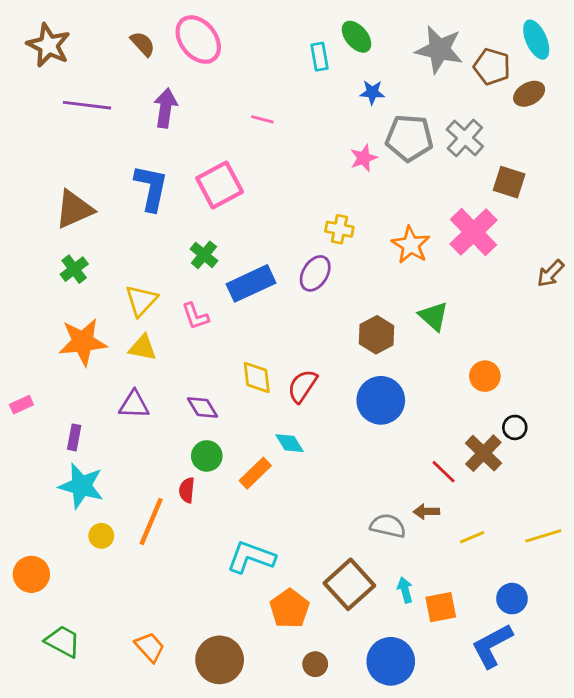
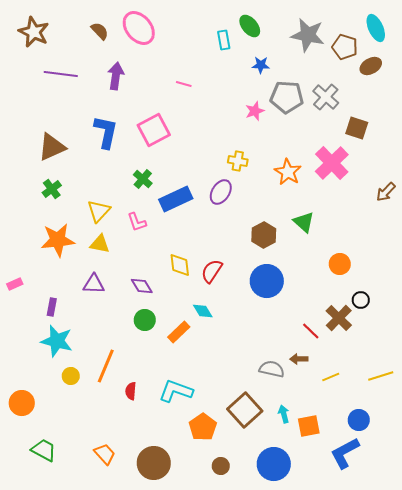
red semicircle: (187, 490) -> (131, 391), moved

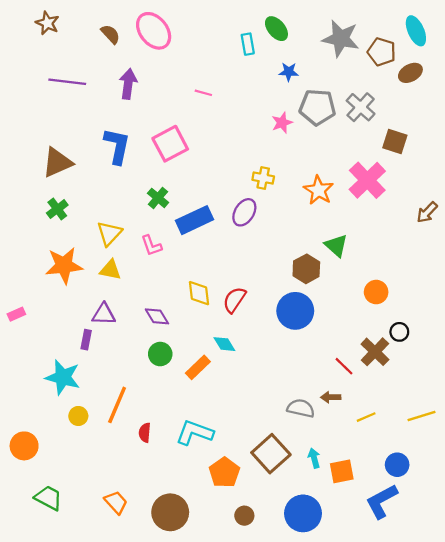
brown star: (34, 32) -> (47, 23), moved, size x0.7
brown hexagon: (264, 235) -> (306, 269), moved
purple rectangle: (52, 307) -> (86, 340), moved

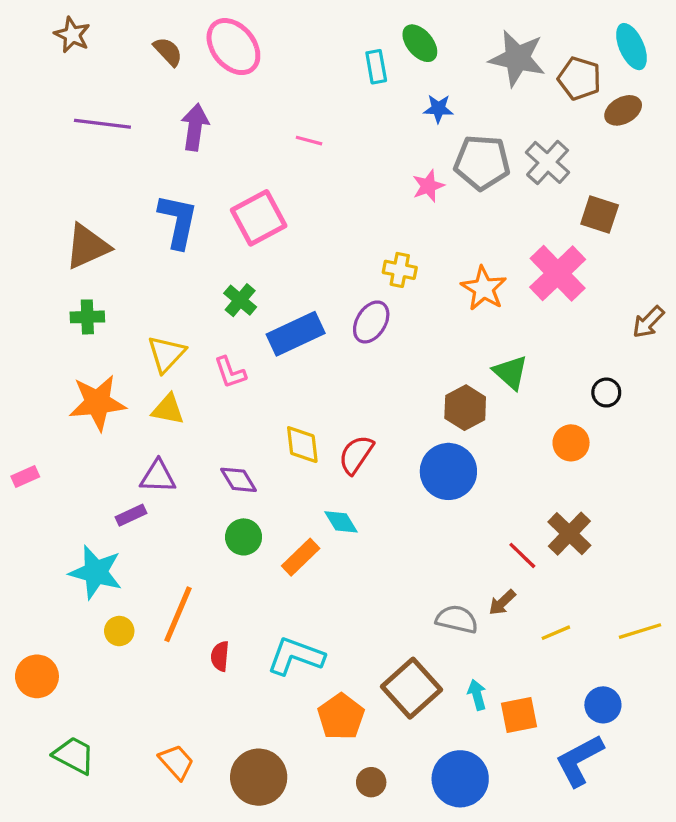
green cross: (57, 209) -> (87, 317), turned 35
black circle: (399, 332) -> (606, 393), moved
purple rectangle: (86, 340) -> (131, 515), turned 54
brown arrow: (331, 397) -> (502, 602), turned -42

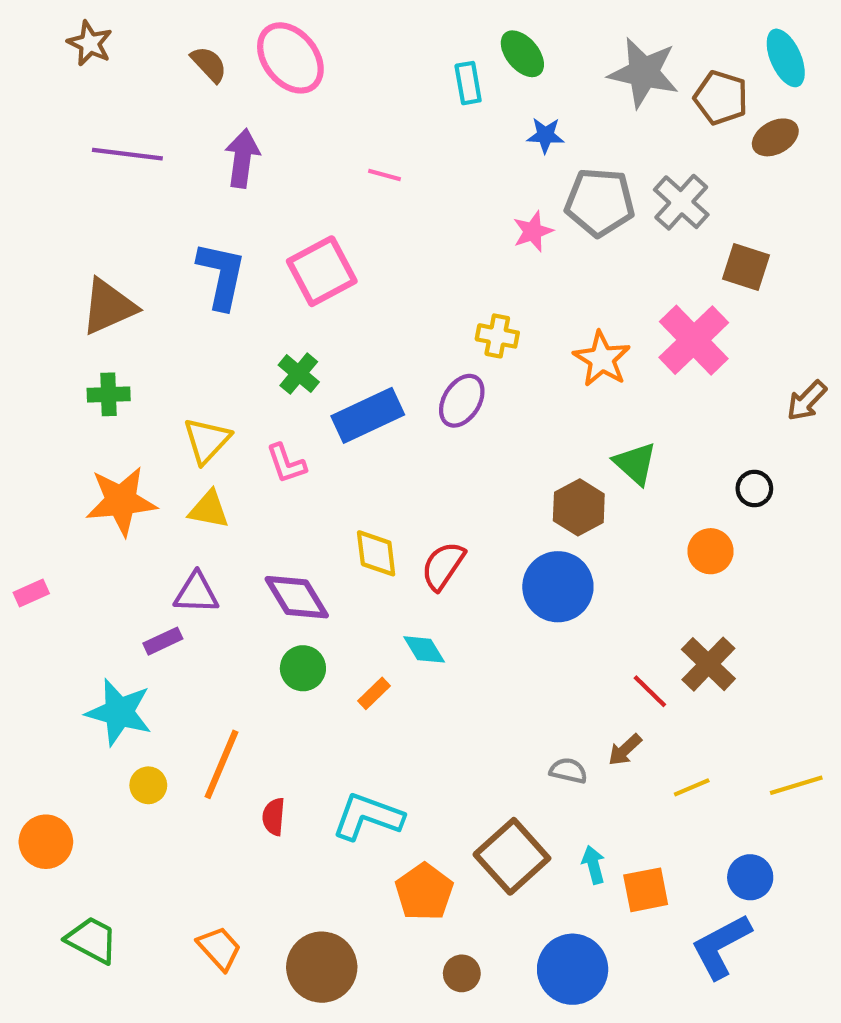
purple diamond: (238, 480) -> (297, 597), size x1.4
orange rectangle: (301, 557) -> (374, 693), size x0.7
gray semicircle: (457, 619) -> (568, 771), size x0.7

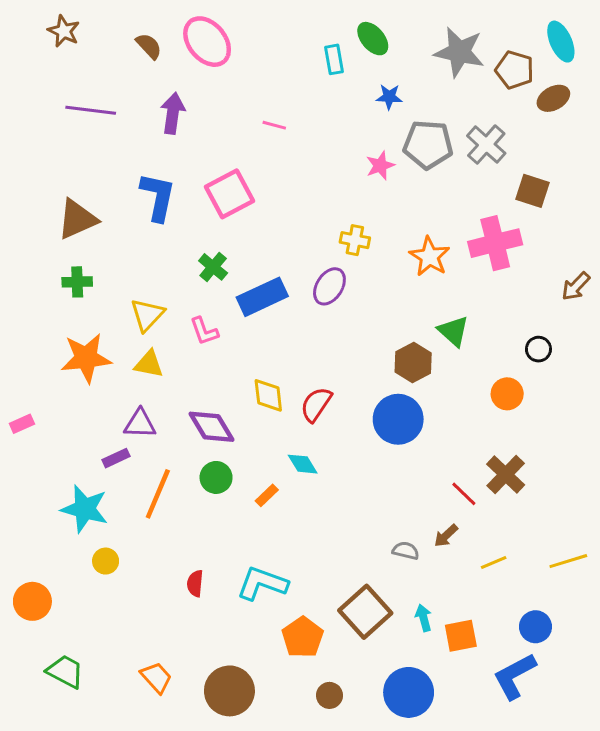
pink cross: (694, 340) -> (495, 243), turned 30
orange line: (221, 764) -> (158, 494), moved

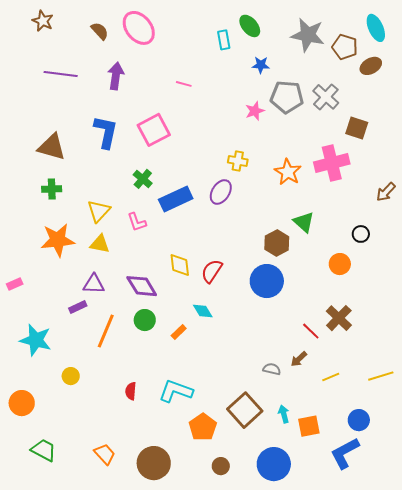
brown triangle: (77, 219) -> (52, 147), turned 40
cyan star: (85, 509) -> (36, 340), moved

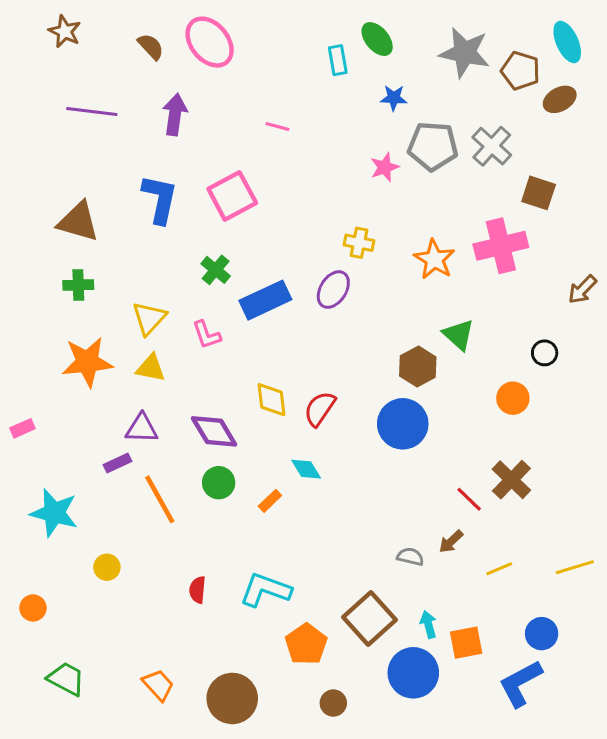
orange line: (106, 331) -> (160, 499), turned -52
orange circle: (22, 403) -> (33, 608), size x0.7
blue circle: (274, 464) -> (413, 673), moved

